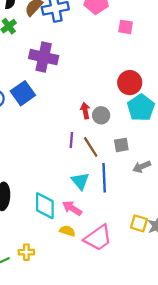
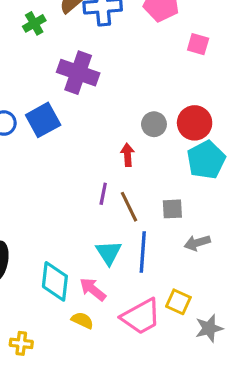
gray circle: (101, 115) -> (154, 124), moved
yellow square: (139, 223) -> (178, 302), moved
pink trapezoid: (98, 238) -> (141, 316), moved

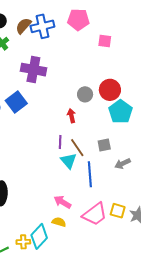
cyan triangle: (109, 253) -> (69, 161), moved
cyan diamond: (55, 281) -> (39, 236), moved, turned 45
yellow square: (178, 302) -> (118, 211), moved

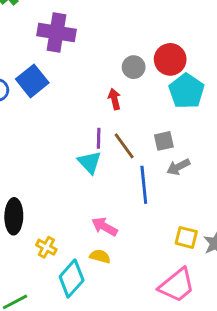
cyan triangle: (69, 161) -> (89, 162), moved
gray arrow: (123, 164) -> (178, 167), moved
pink trapezoid: (95, 214) -> (177, 285), moved
yellow cross: (23, 242) -> (46, 247), moved, turned 32

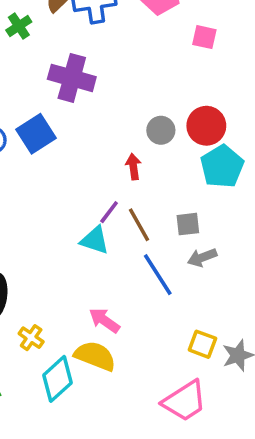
purple line: (99, 138) -> (109, 212), turned 30
cyan triangle: (89, 162) -> (95, 240), turned -35
blue line: (144, 185) -> (158, 275), turned -33
yellow semicircle: (100, 256) -> (95, 356), size x1.6

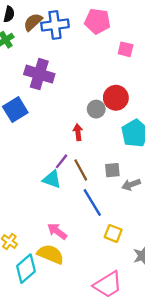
red circle: (206, 126) -> (116, 98), moved
gray arrow: (202, 257) -> (131, 185), moved
yellow square: (202, 344) -> (113, 233), moved

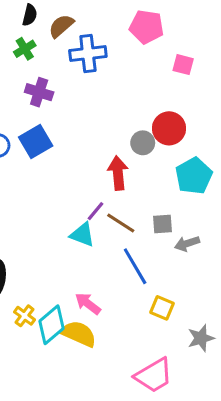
blue cross: (55, 25) -> (88, 54), moved
purple cross: (39, 74) -> (39, 92), moved, size x0.7
red arrow: (78, 132) -> (118, 173), size x1.5
brown line: (81, 170) -> (121, 223), turned -30
cyan diamond: (26, 269) -> (52, 325), moved

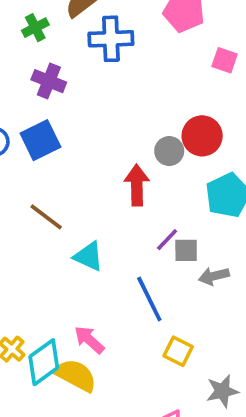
purple line: (96, 211) -> (167, 240), moved
brown line: (121, 223) -> (46, 217), moved

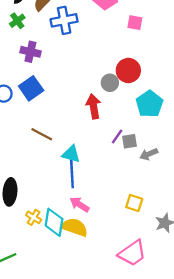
blue line: (149, 299) -> (72, 173), moved, turned 32
cyan diamond: (44, 362) -> (54, 222), turned -36

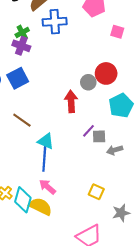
green cross: (17, 21) -> (22, 32), moved

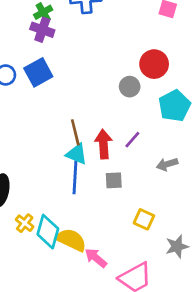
gray circle: (88, 82) -> (130, 87), moved
red arrow: (71, 101) -> (103, 144), moved
brown line: (22, 120) -> (75, 132), moved, turned 42
gray square: (99, 136) -> (114, 180), moved
pink arrow: (47, 187) -> (96, 258), moved

